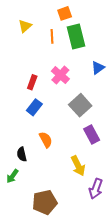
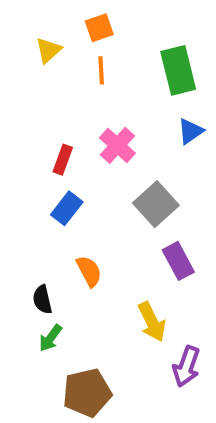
orange square: (65, 13) -> (99, 28), moved
green rectangle: (76, 36) -> (178, 70), moved
green arrow: (12, 176) -> (51, 338), moved

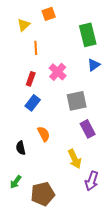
orange line: (101, 70) -> (36, 48), moved
gray square: (156, 204) -> (77, 101), turned 30
green arrow: (51, 338) -> (16, 182), moved

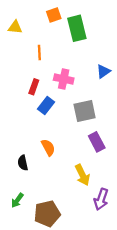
yellow triangle: (24, 25) -> (15, 27), moved, turned 48
green rectangle: (88, 35) -> (77, 28), moved
pink cross: (58, 72) -> (64, 79), turned -30
blue rectangle: (33, 103) -> (46, 106), moved

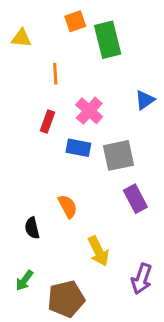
pink cross: (64, 79) -> (89, 111), turned 30
blue rectangle: (46, 106) -> (78, 148), moved, turned 63
yellow arrow: (82, 175) -> (98, 251), moved

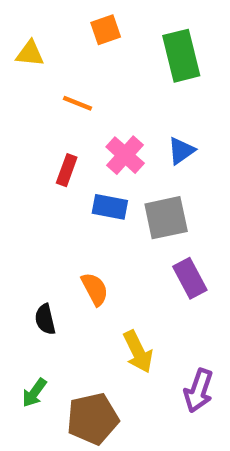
green rectangle: (108, 40) -> (181, 56), moved
orange line: (55, 74) -> (78, 103), turned -65
blue triangle: (145, 100) -> (181, 151), moved

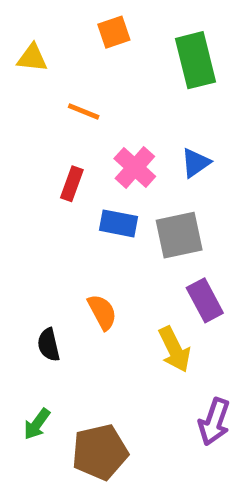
yellow arrow: (138, 352) -> (174, 349), moved

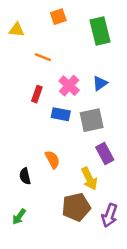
brown pentagon: (100, 452) -> (76, 207), moved

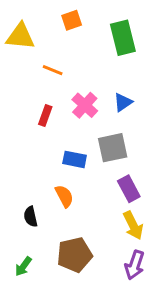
yellow triangle: (17, 30) -> (20, 36), size x1.5
blue rectangle: (61, 114) -> (75, 159), moved
yellow arrow: (89, 179) -> (133, 225), moved
brown pentagon: (76, 207) -> (75, 255), moved

